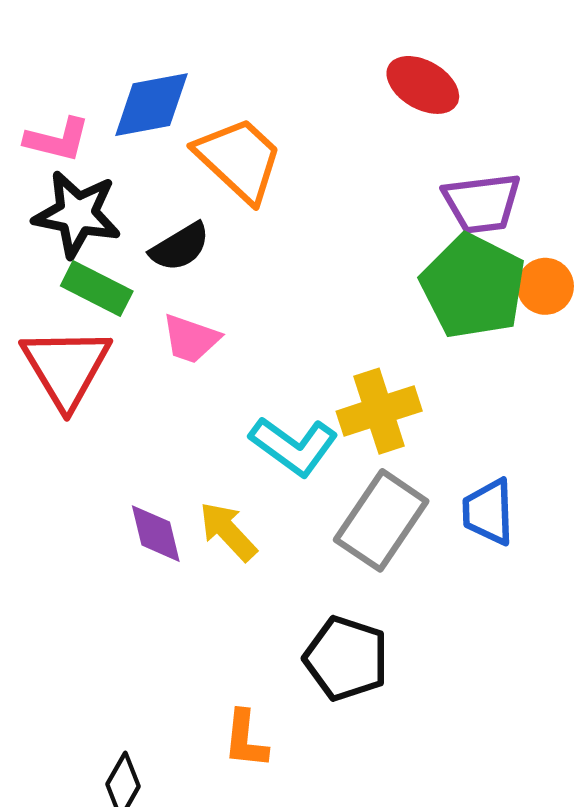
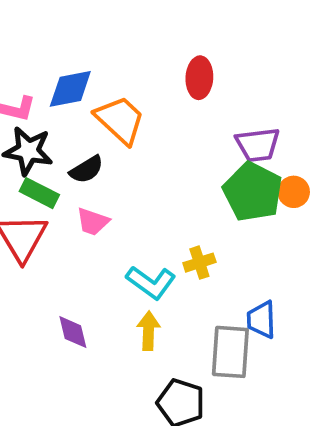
red ellipse: (423, 85) -> (199, 78), moved, turned 63
yellow cross: (379, 411) -> (199, 263), size x0.7
gray rectangle: (381, 520) -> (230, 352), moved, turned -30
yellow arrow: (228, 531) -> (149, 331), moved, turned 45

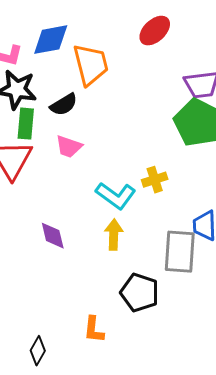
red ellipse: (199, 78) -> (155, 31), turned 44
orange trapezoid: (120, 120) -> (91, 65), turned 33
green rectangle: (39, 193) -> (26, 124), turned 68

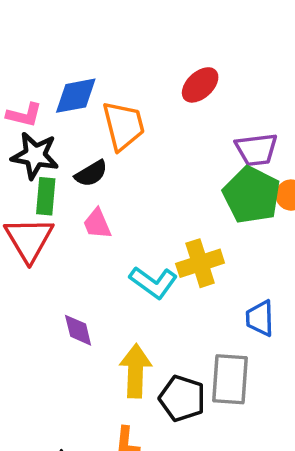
pink trapezoid: (69, 147) -> (97, 224), turned 48
yellow cross: (155, 180) -> (200, 263), size x1.5
yellow arrow: (114, 235) -> (135, 371), moved, size x1.4
gray rectangle: (180, 252) -> (230, 379), moved

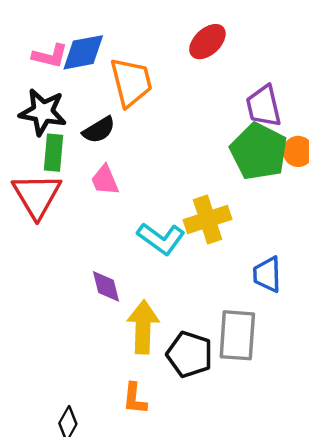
pink L-shape: (24, 115) -> (50, 56), moved
purple trapezoid: (256, 150) -> (264, 106), turned 84
purple diamond: (78, 330) -> (106, 286), moved

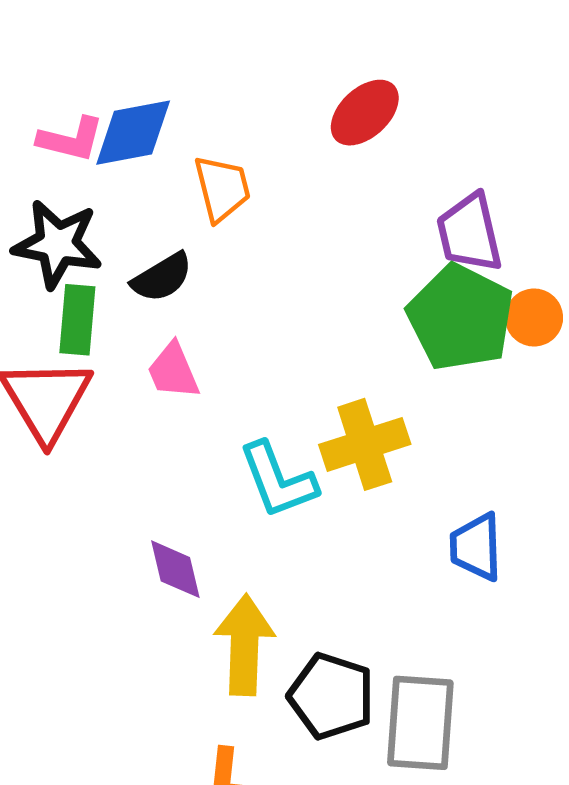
orange trapezoid: (131, 82) -> (222, 188), size x0.7
cyan L-shape: (161, 239) -> (278, 480), turned 33
gray rectangle: (237, 335) -> (420, 723), moved

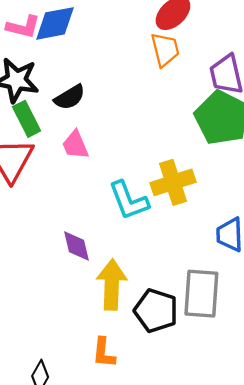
orange trapezoid: (222, 188) -> (165, 50), moved
green rectangle: (77, 320) -> (27, 119), turned -32
gray rectangle: (420, 723) -> (201, 294), moved

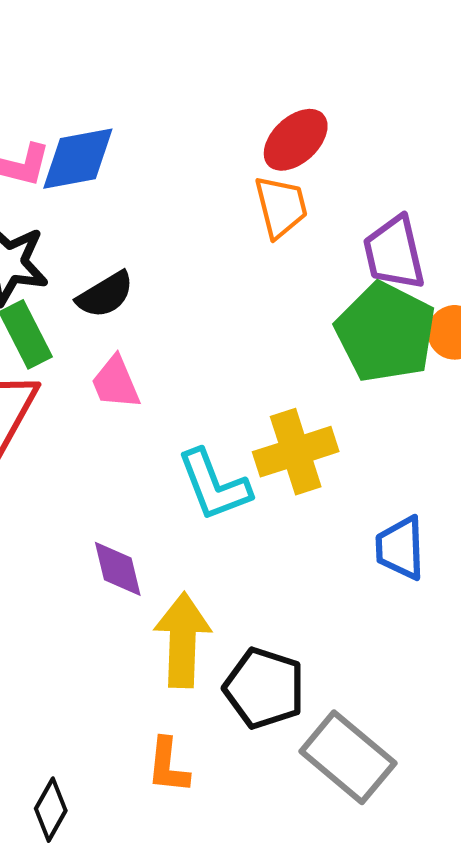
gray rectangle: (201, 294) -> (348, 757), moved, turned -54

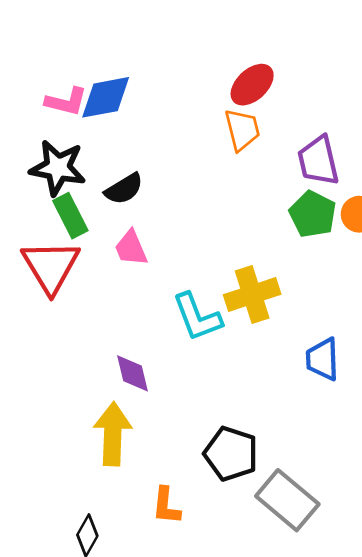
green pentagon: (386, 332) -> (313, 214), size x0.7
yellow arrow: (183, 640) -> (113, 434), moved

